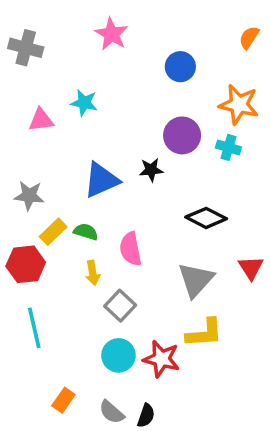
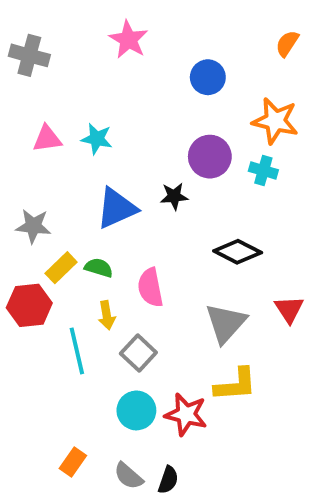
cyan star: (84, 103) -> (97, 139), moved
cyan line: (34, 328) -> (77, 351), moved

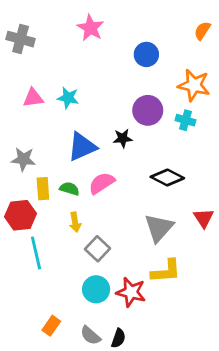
yellow rectangle: (61, 268) -> (43, 189), turned -50
pink semicircle: (150, 288) -> (102, 183), moved, turned 68
cyan line: (77, 351) -> (36, 253), moved

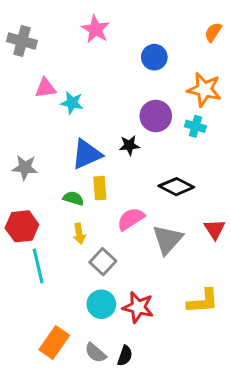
pink triangle: (33, 98) -> (45, 88), moved
pink semicircle: (102, 183) -> (131, 219), moved
yellow rectangle: (43, 189) -> (100, 188), moved
yellow L-shape: (166, 271) -> (203, 301), moved
orange rectangle: (51, 326) -> (54, 342), size x1.5

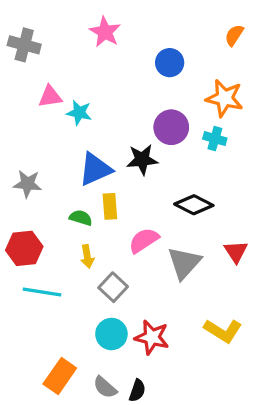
black star: (129, 145) -> (142, 160), size x1.4
cyan line: (38, 266) -> (42, 292), turned -68
yellow L-shape: (203, 301) -> (223, 331), turned 36

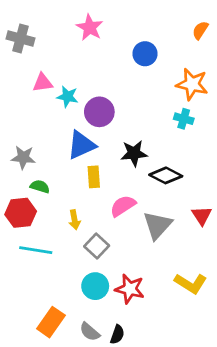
purple circle: (171, 127) -> (99, 112), moved
black star: (142, 160) -> (134, 153), moved
green semicircle: (81, 218) -> (40, 187), moved

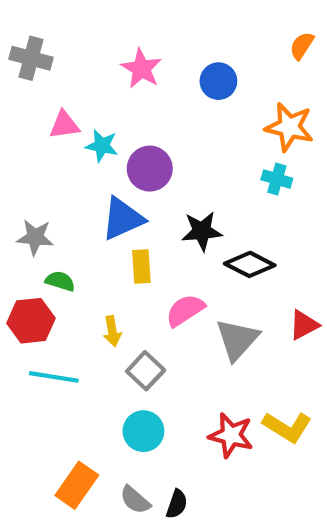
pink star: (90, 27) -> (141, 69), moved
red triangle: (202, 216) -> (304, 325), turned 35
red star: (130, 289) -> (231, 435), moved

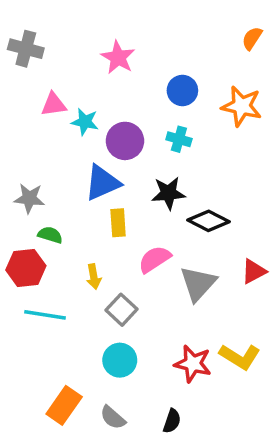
blue circle: (218, 81) -> (182, 90), moved
cyan cross: (277, 179) -> (179, 139), moved
black semicircle: (177, 504) -> (172, 421), moved

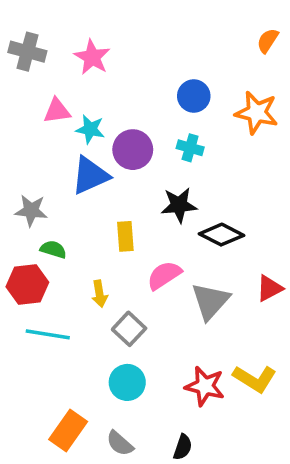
pink star: (118, 57) -> (92, 57), moved
blue triangle: (102, 183) -> (90, 175), moved

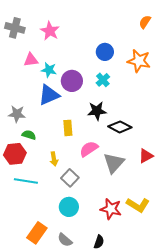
cyan cross: (190, 148) -> (103, 80), turned 32

